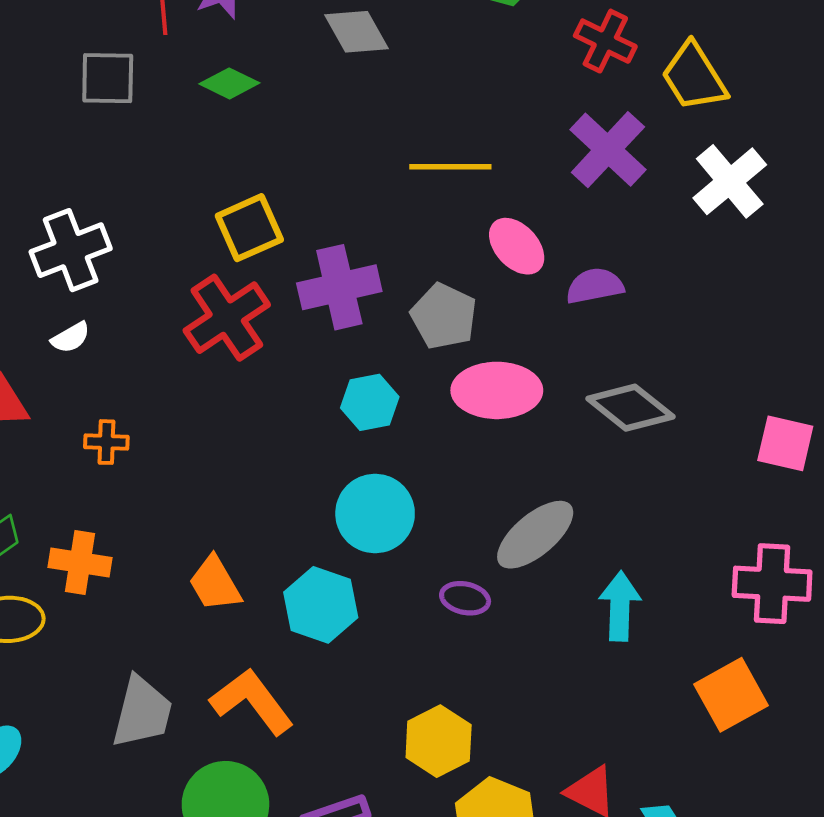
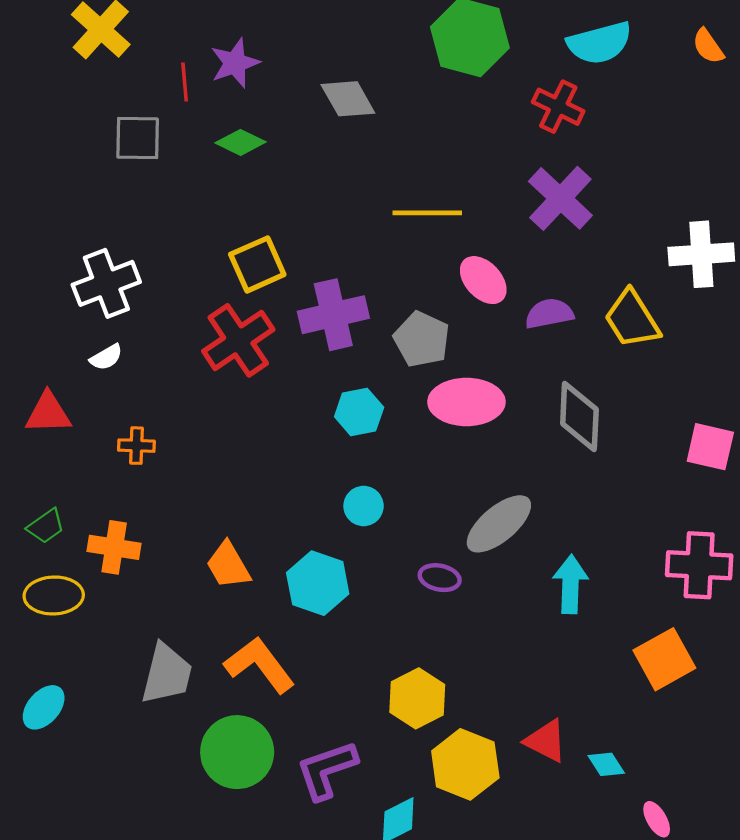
yellow trapezoid: (694, 77) -> (632, 319), moved
white cross: (730, 181) -> (701, 254), moved, turned 36
gray diamond: (630, 408) -> (579, 417), turned 54
cyan circle: (375, 514) -> (364, 506), size x0.6

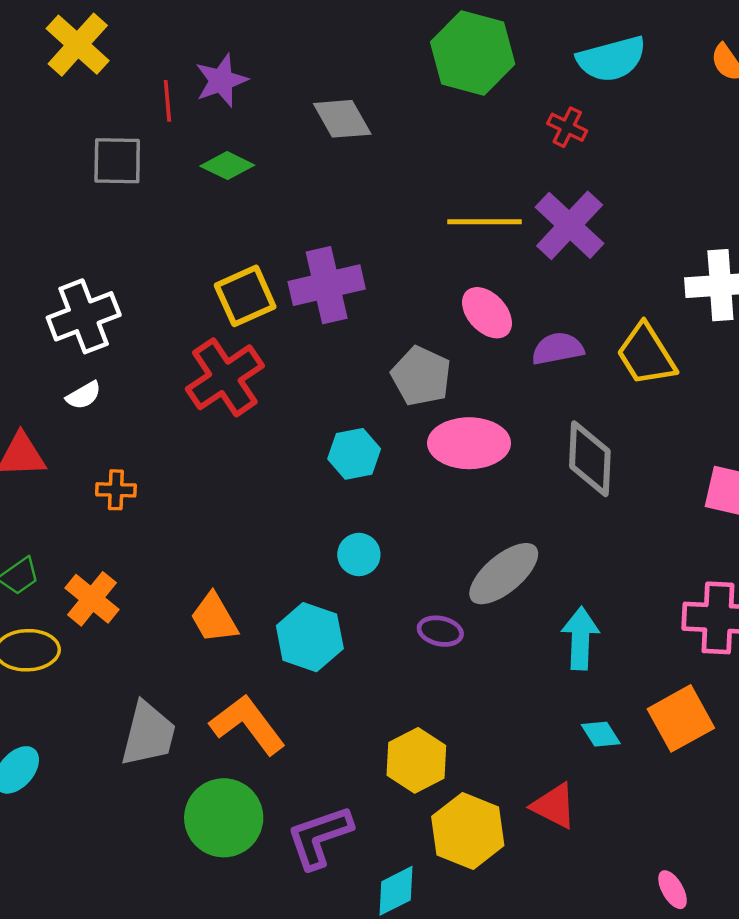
red cross: (558, 107) -> (567, 127), size x0.7
yellow line: (427, 213) -> (485, 222), moved
purple cross: (333, 315) -> (327, 285), moved
orange cross: (114, 547) -> (92, 599), turned 30
cyan diamond: (606, 764) -> (601, 734), moved

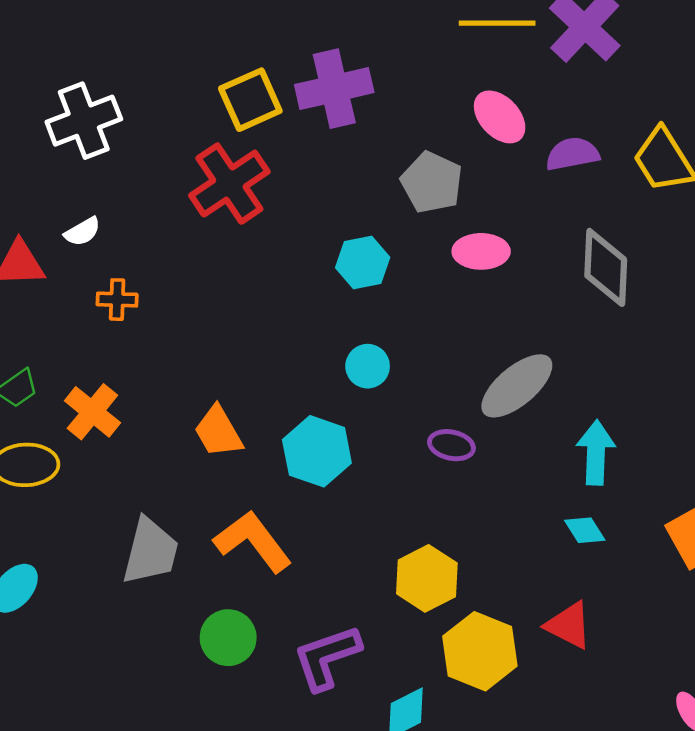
white semicircle: (84, 395) -> (83, 232), moved
pink ellipse: (469, 443) -> (481, 251), size x0.7
cyan diamond: (601, 734) -> (585, 530), moved
green circle: (224, 818) -> (228, 638), size x0.7

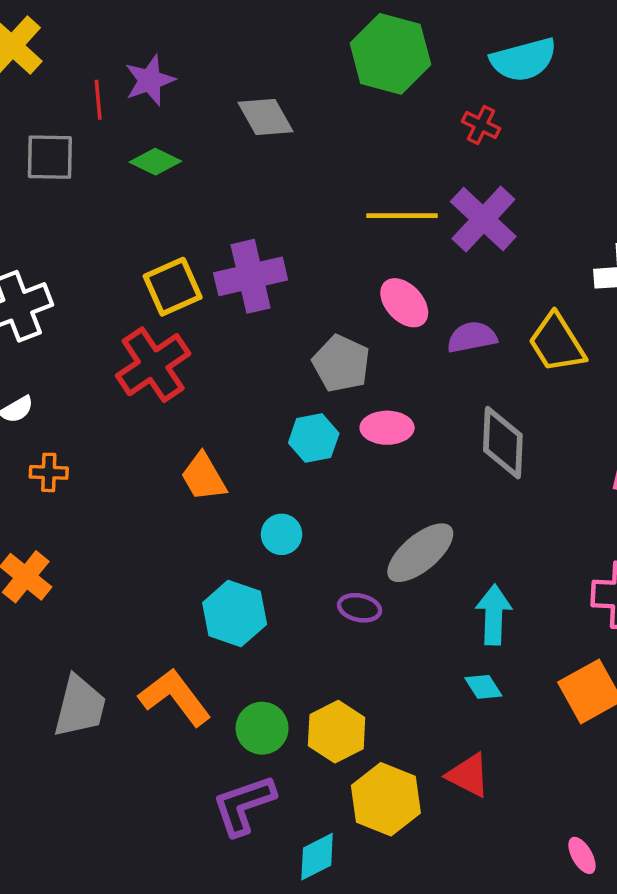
cyan hexagon: (363, 263) -> (314, 438), moved
orange trapezoid: (218, 432) -> (204, 477), moved
green circle: (228, 638) -> (262, 728), moved

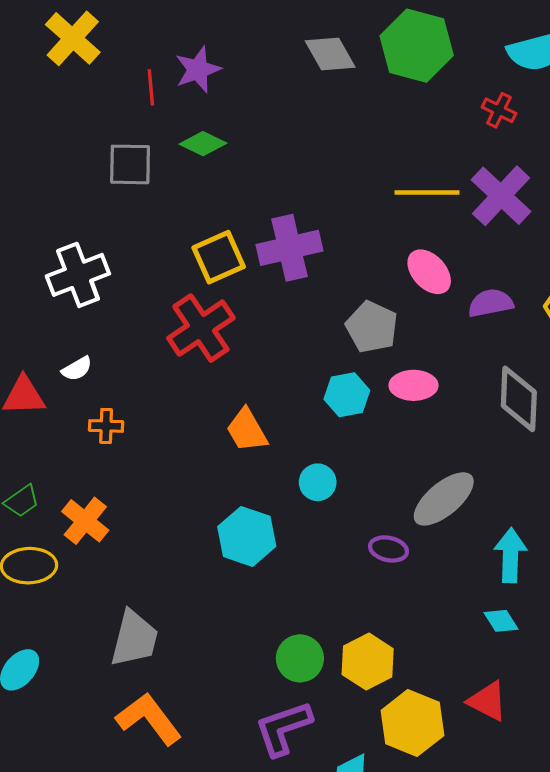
gray diamond: (265, 117) -> (330, 54), moved
gray square: (50, 157) -> (130, 164), moved
cyan hexagon: (235, 613) -> (247, 536), moved
orange L-shape: (175, 697) -> (149, 719), moved

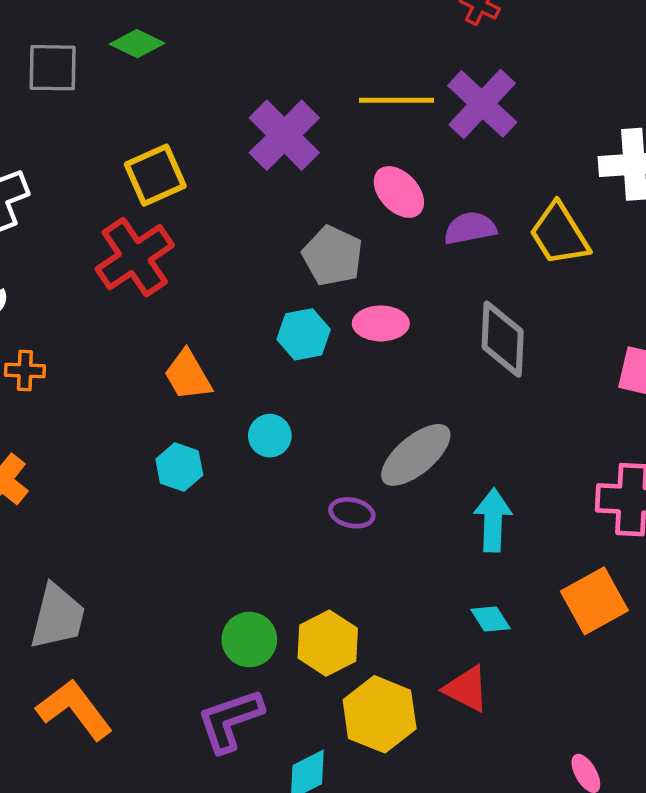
purple cross: (289, 248) -> (284, 135), moved, turned -32
cyan hexagon: (247, 536) -> (179, 467), moved, size x0.7
cyan diamond: (501, 621) -> (491, 619), moved

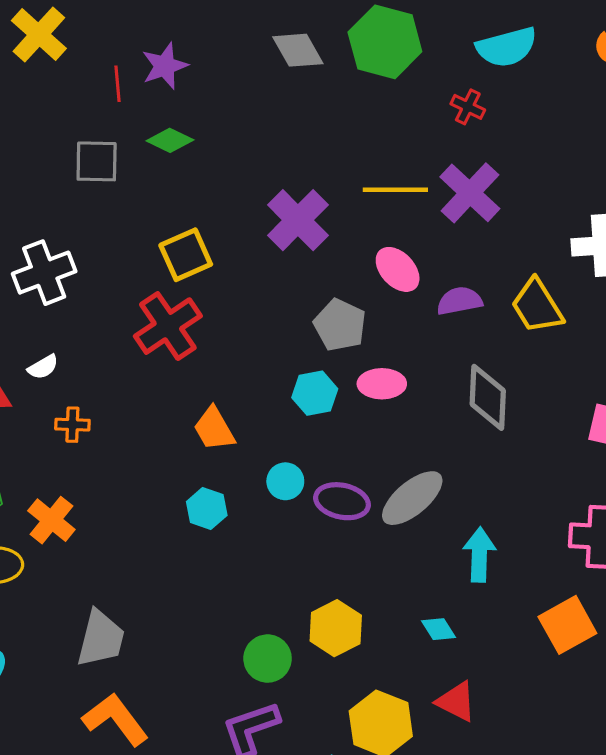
purple ellipse: (352, 513) -> (342, 501), moved, size x1.4
cyan diamond: (491, 619) -> (438, 629), moved
yellow hexagon: (328, 643) -> (336, 628), moved

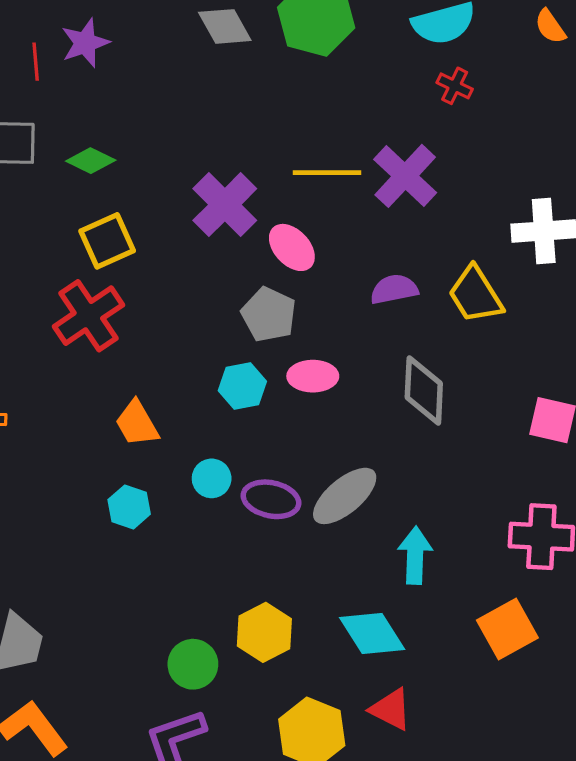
red cross: (468, 107) -> (455, 86), moved
green diamond: (170, 140) -> (91, 161), moved
pink ellipse: (398, 269) -> (292, 247), moved
cyan diamond: (438, 629) -> (372, 633), size x1.8

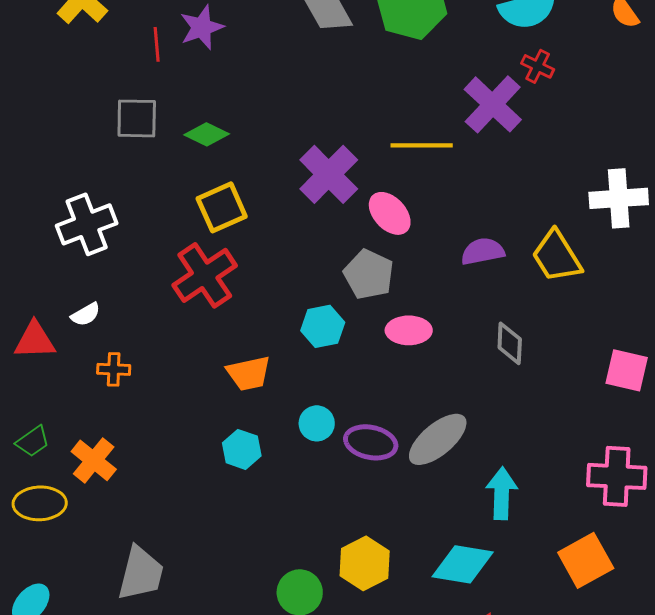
purple cross: (405, 176) -> (493, 104), moved
cyan hexagon: (242, 386) -> (323, 326), moved
gray diamond: (424, 390) -> (510, 343), size x0.7
orange trapezoid: (137, 423) -> (249, 373), turned -72
cyan diamond: (372, 633) -> (463, 564), turned -48

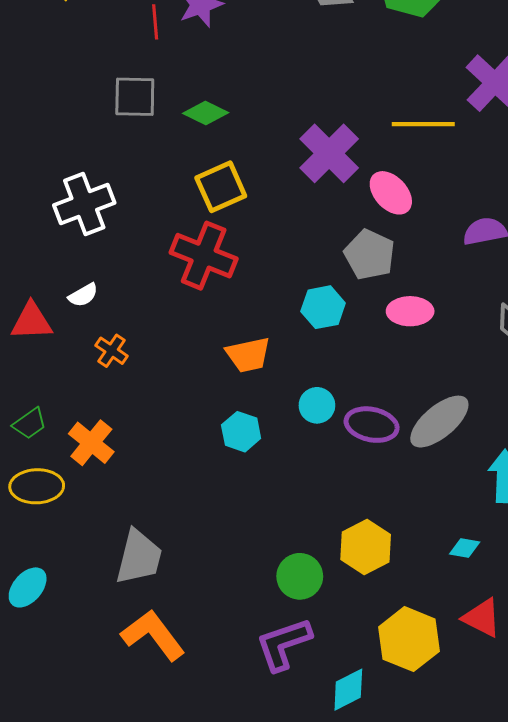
red cross: (205, 275) -> (204, 256), turned -34
orange cross: (114, 369) -> (112, 351), turned 32
cyan diamond: (463, 564) -> (465, 548), size x0.5

